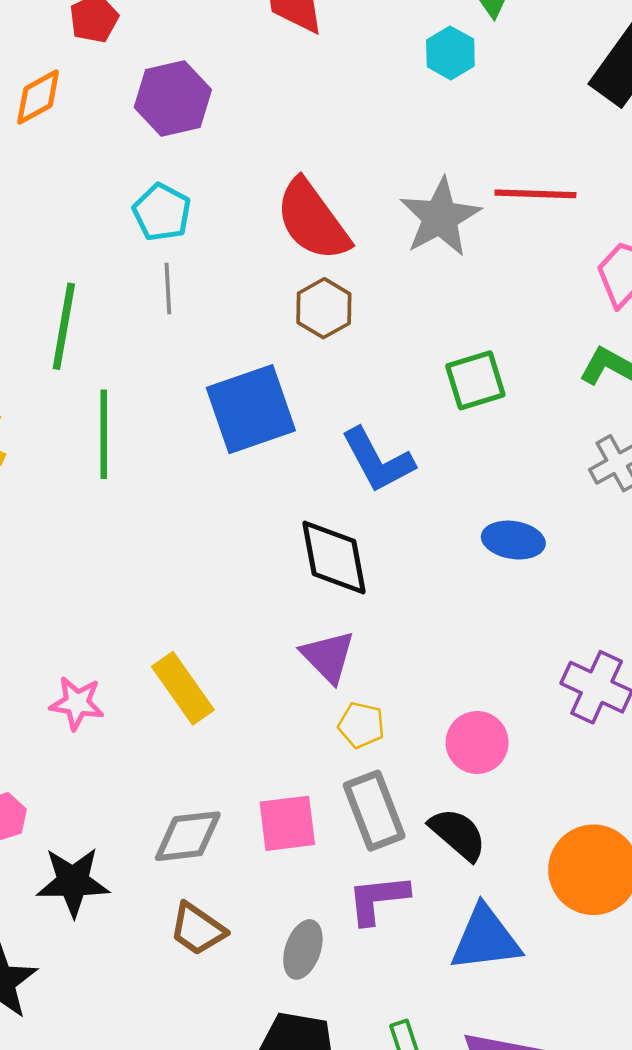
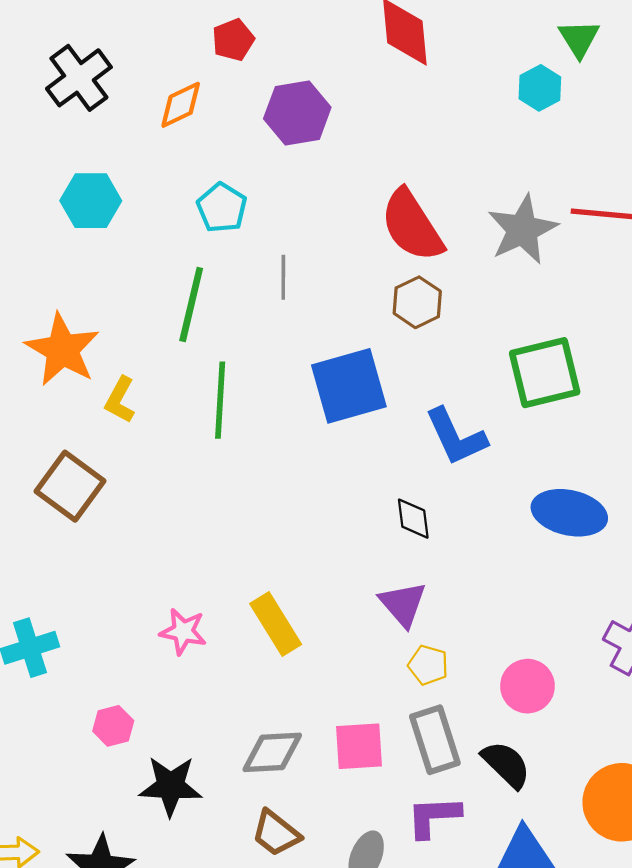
cyan pentagon: (162, 212) -> (222, 208), moved
green square: (475, 380) -> (545, 373), size x1.4
blue ellipse: (513, 540) -> (569, 513), size x1.4
black diamond: (334, 557) -> (413, 519), size x0.6

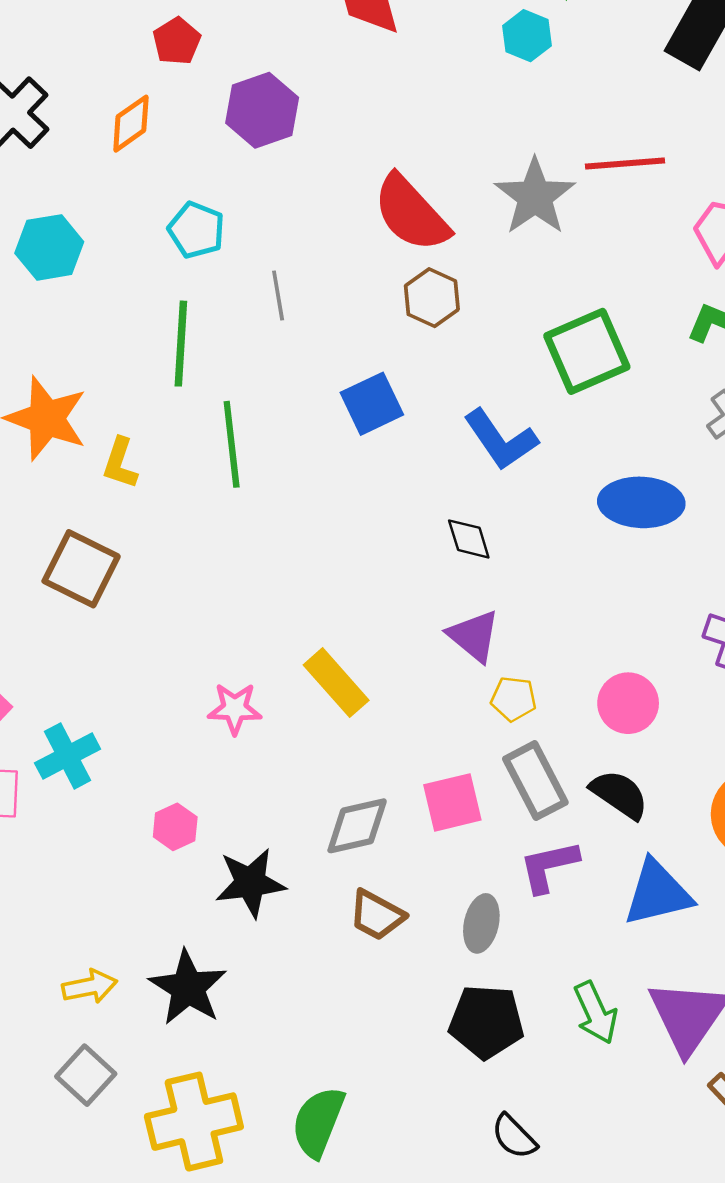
blue square: (349, 386) -> (372, 404), size x0.7

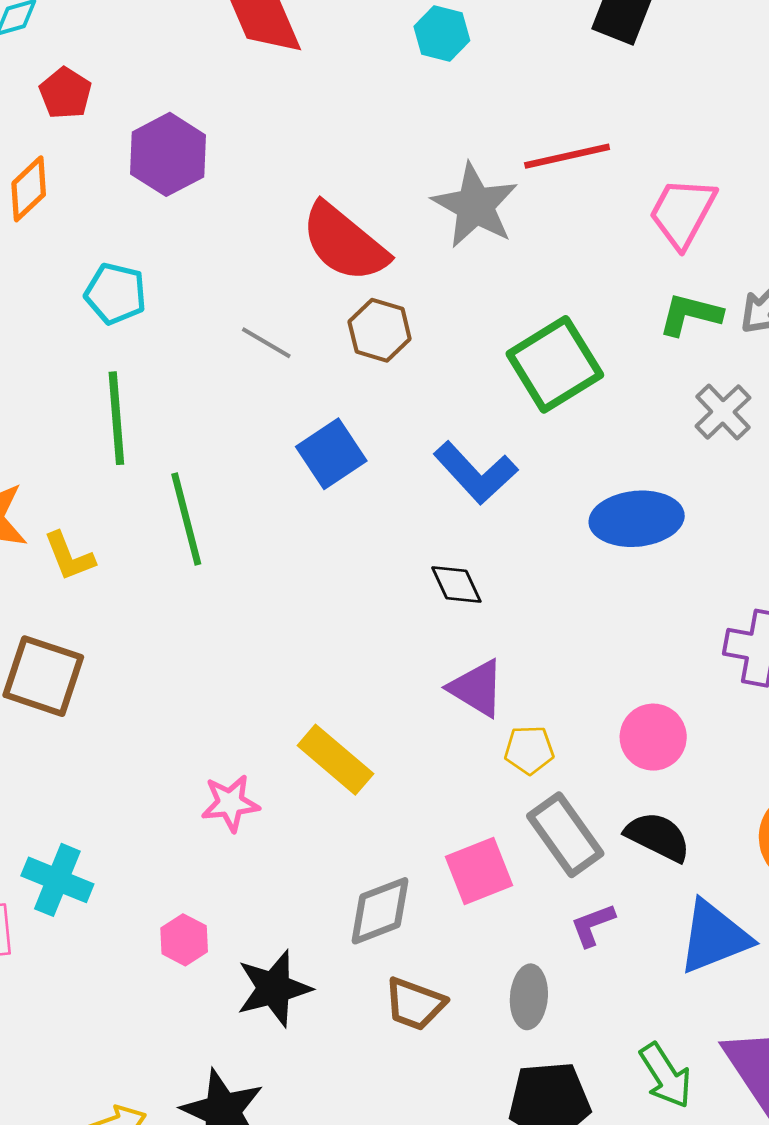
gray line: (278, 296) -> (266, 343), moved, turned -42
yellow L-shape: (120, 463) -> (69, 556), turned -32
cyan cross: (68, 756) -> (57, 880), turned -32
purple L-shape: (549, 866) -> (593, 925), size x0.7

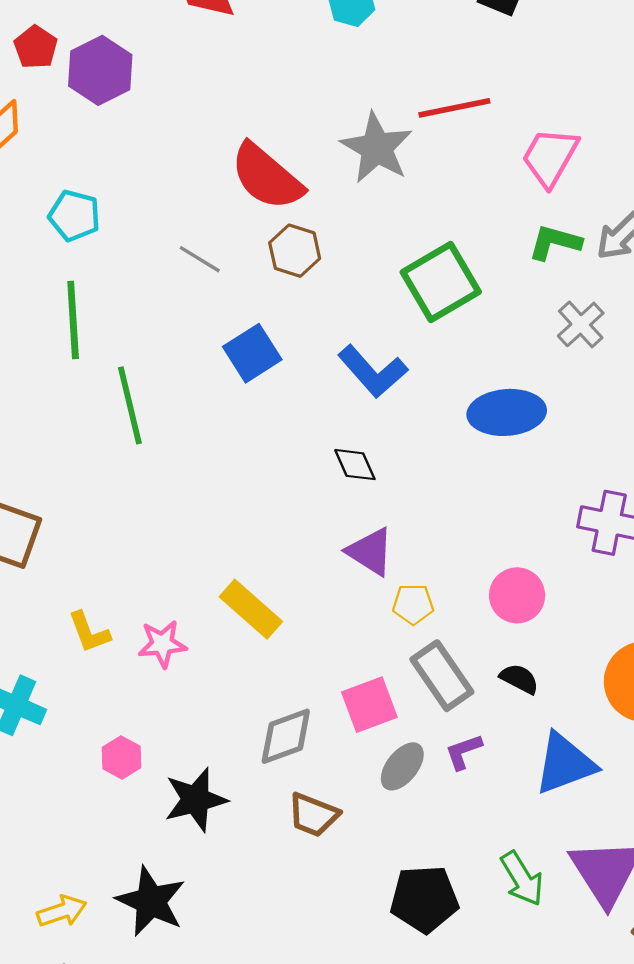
purple hexagon: (168, 154) -> (100, 70), moved
yellow L-shape: (69, 556) -> (89, 632), moved
black semicircle: (658, 837) -> (519, 679), size x0.7
gray ellipse: (529, 997) -> (402, 766), moved, turned 33

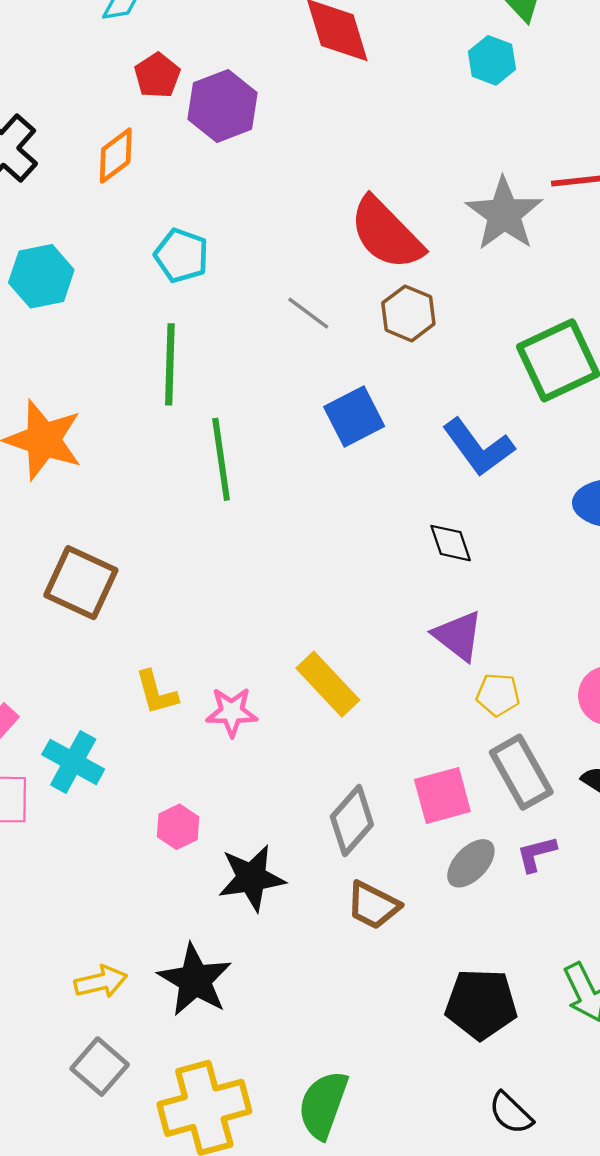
gray diamond: (286, 736) -> (352, 821), turned -34

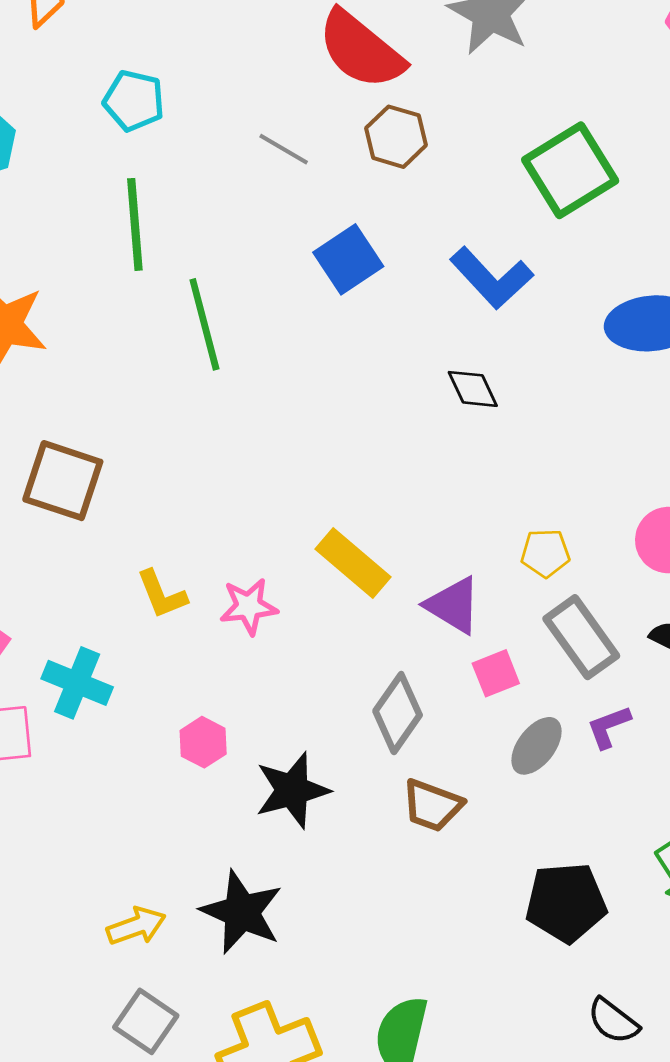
purple triangle: (458, 636) -> (453, 605), moved
pink square: (442, 795) -> (496, 673), size x0.7

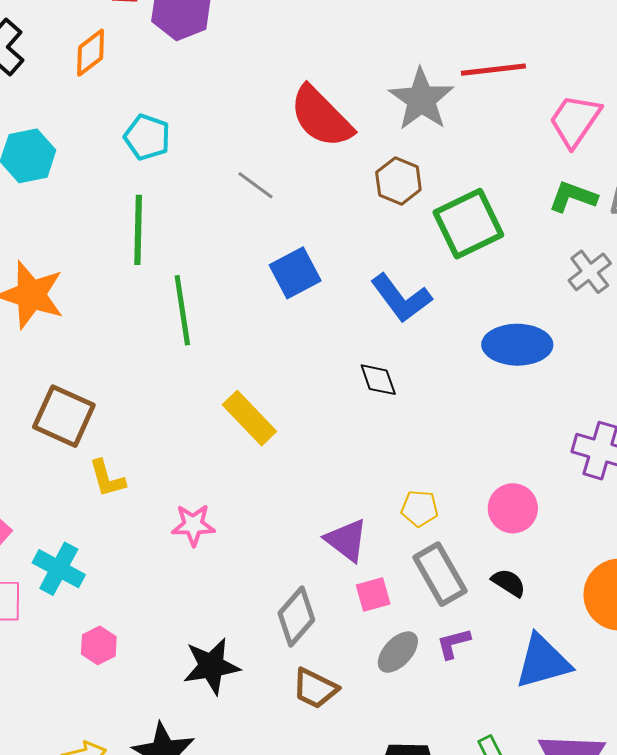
brown hexagon: (396, 137) -> (398, 181), moved
yellow rectangle: (353, 563) -> (249, 418), moved
yellow L-shape: (162, 594) -> (107, 478), moved
pink hexagon: (203, 742) -> (99, 645), moved

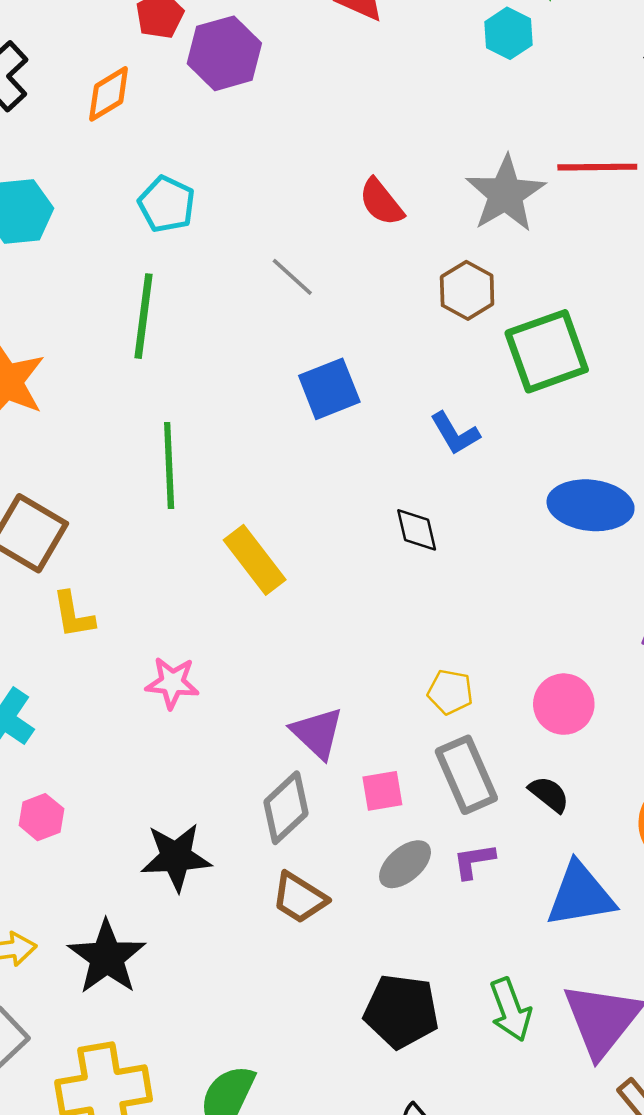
red semicircle: (321, 117) -> (381, 202), size x0.6
blue L-shape: (401, 298) -> (455, 433), size x0.7
green line: (182, 310) -> (169, 466), moved
purple triangle: (347, 540) -> (317, 733), moved

